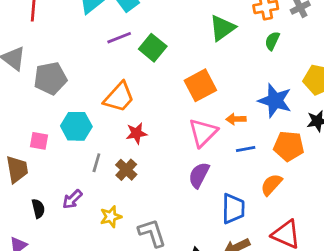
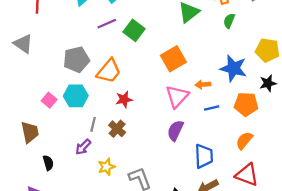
gray pentagon: (50, 78) -> (76, 60), moved
pink square: (39, 141) -> (49, 100), moved, turned 32
orange semicircle: (271, 185) -> (244, 140), moved
purple arrow: (72, 199) -> (83, 147), moved

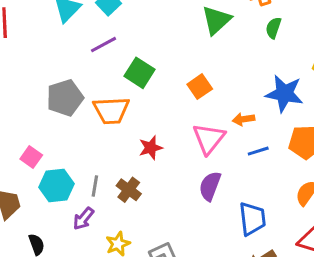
green square: (134, 30) -> (139, 73), moved
orange square: (173, 59) -> (200, 87), size x0.7
orange trapezoid: (109, 71) -> (111, 110), turned 52
cyan hexagon: (76, 96) -> (56, 185), moved
red star: (124, 99) -> (151, 148), moved

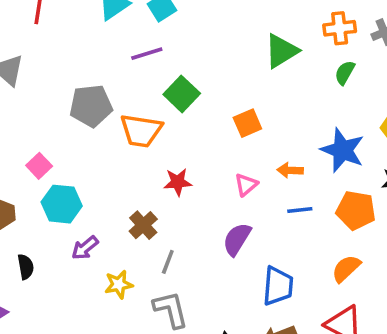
pink triangle: (209, 139) -> (246, 185), size x0.6
gray line: (95, 186) -> (168, 262), moved

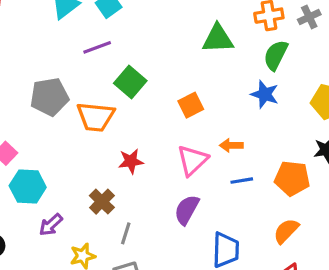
green triangle: (281, 51) -> (218, 39), turned 32
green semicircle: (345, 73) -> (276, 55), size x1.4
blue star: (343, 150) -> (265, 94), moved, size x0.7
pink triangle: (246, 185) -> (192, 160), size x1.5

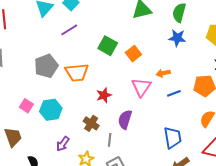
green square: (130, 82) -> (108, 46), moved
cyan hexagon: (28, 187) -> (51, 110), moved
purple semicircle: (187, 210) -> (125, 120), moved

